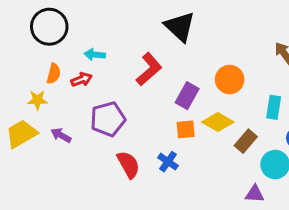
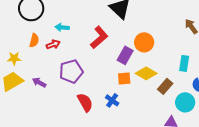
orange circle: (230, 79) -> (144, 42), moved
yellow star: (38, 100) -> (14, 58), moved

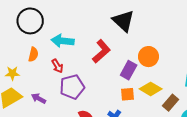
cyan arrow: (62, 27) -> (63, 41), size x1.5
red arrow: (53, 44) -> (57, 66), moved, turned 80

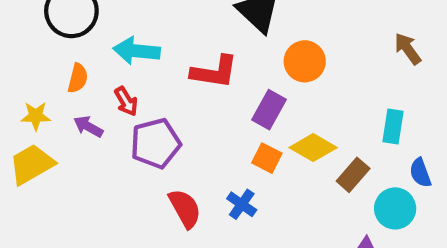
red L-shape: (101, 51) -> (214, 72), turned 50
orange circle: (148, 57) -> (305, 61), moved
orange square: (128, 94) -> (267, 158), turned 32
purple arrow: (39, 98) -> (88, 127), moved

